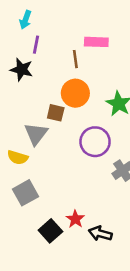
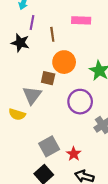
brown line: (75, 59) -> (52, 34), moved
gray square: (25, 193) -> (49, 146), moved
red star: (75, 219) -> (74, 154), moved

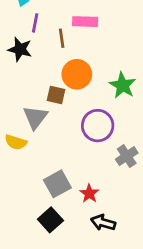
pink rectangle: (81, 20) -> (85, 22), moved

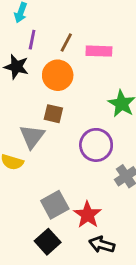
pink rectangle: (85, 22) -> (99, 51), moved
brown line: (62, 38) -> (66, 43), moved, turned 36
orange circle: (77, 74) -> (58, 75), moved
red star: (89, 194) -> (88, 215), size x1.4

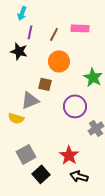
pink rectangle: (99, 51) -> (80, 28), moved
orange circle: (58, 75) -> (59, 61), moved
gray triangle: (32, 136) -> (30, 100), turned 30
gray square: (55, 205) -> (26, 154), moved

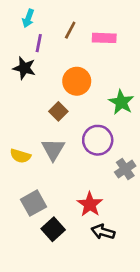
brown line: (54, 34) -> (70, 30), moved
brown square: (45, 84) -> (58, 111), turned 32
gray triangle: (30, 100) -> (53, 149), moved, turned -36

